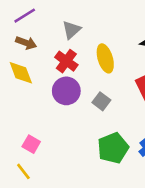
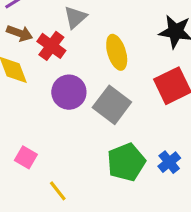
red cross: (66, 61) -> (51, 46), moved
gray square: (101, 101) -> (112, 105), size x1.6
yellow line: (23, 171) -> (58, 191), moved

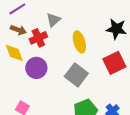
red cross: (51, 46) -> (38, 38), turned 30
purple circle: (69, 92) -> (36, 68), moved

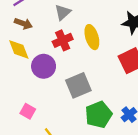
red cross: (38, 38) -> (63, 40), moved
gray square: (76, 75) -> (78, 85), moved, turned 30

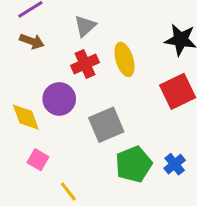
yellow diamond: (19, 49) -> (26, 117), moved

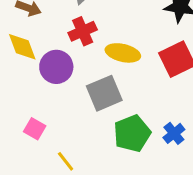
yellow ellipse: (124, 59) -> (123, 53), moved, turned -60
yellow diamond: (26, 117) -> (22, 47), moved

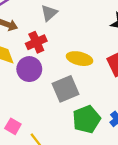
red cross: (83, 31) -> (36, 42), moved
pink square: (35, 129) -> (13, 126), moved

